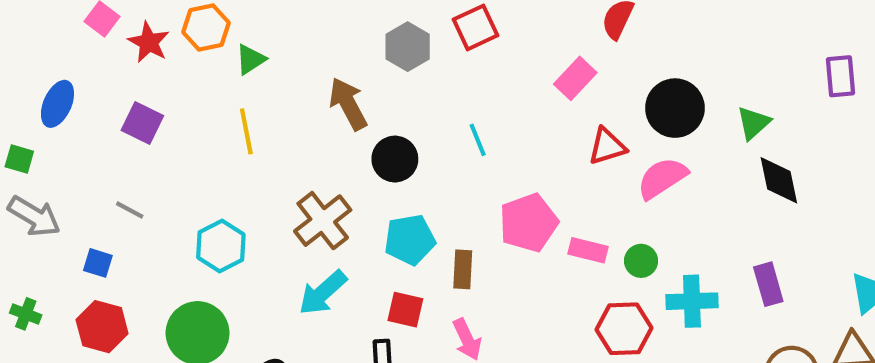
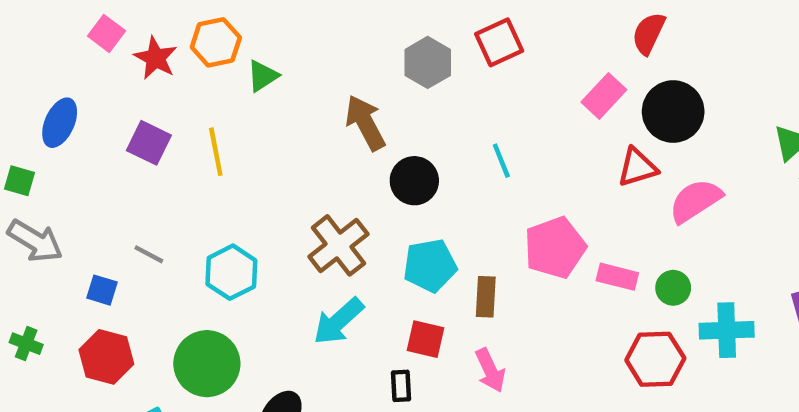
black circle: (675, 108) -> (673, 112), moved
yellow line: (246, 131) -> (216, 152), moved
gray line: (130, 210) -> (149, 254), moved

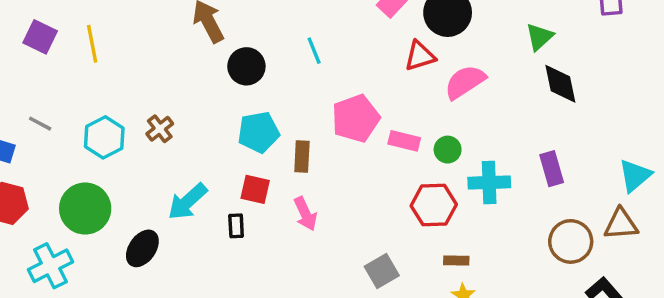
brown cross: (338, 245) -> (160, 129), moved, size x0.6
cyan arrow: (338, 321) -> (187, 202), moved

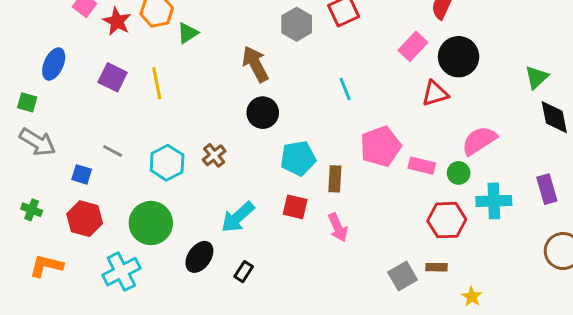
black circle: (246, 66) -> (263, 113), moved
pink semicircle: (465, 82) -> (479, 141), moved
black rectangle: (236, 226) -> (244, 272), moved, turned 36
brown rectangle: (456, 261) -> (436, 267), moved

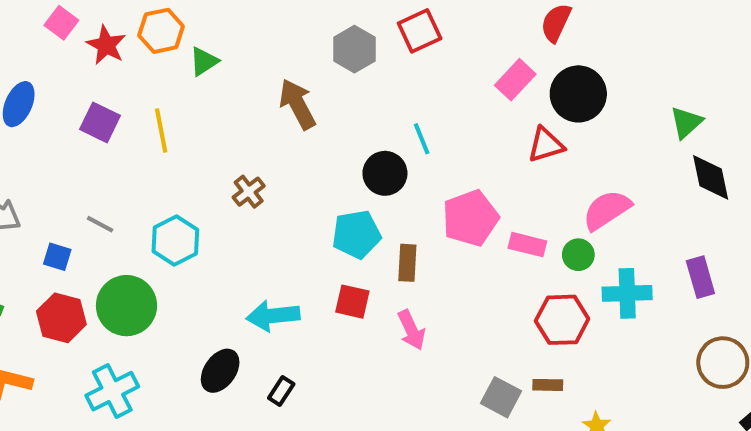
black circle: (263, 113) -> (385, 173), moved
brown cross: (214, 155) -> (249, 192), moved
cyan arrow: (238, 217) -> (273, 316), turned 36
green circle: (151, 223) -> (126, 306), moved
gray square: (403, 276) -> (501, 397), turned -32

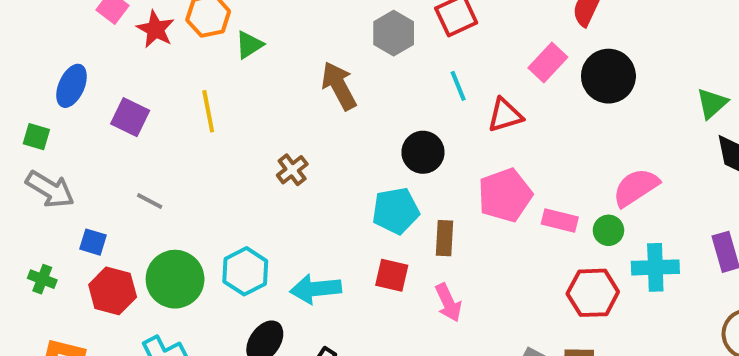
purple square: (100, 122) -> (130, 117), moved
cyan line: (422, 139) -> (458, 86), moved
red triangle: (546, 145) -> (505, 115), moved
cyan hexagon: (175, 240) -> (245, 271), moved
blue square: (57, 257) -> (93, 242), moved

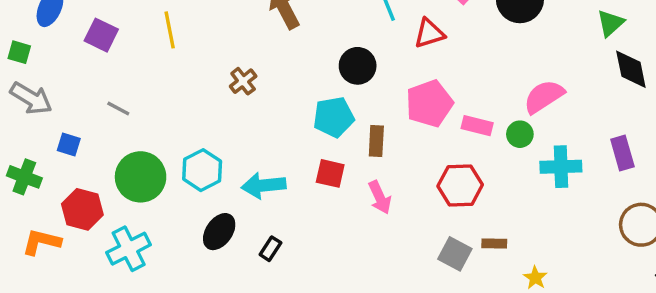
green cross: (42, 279) -> (24, 177), size x1.4
red hexagon: (113, 291) -> (82, 209), moved
red hexagon: (593, 293) -> (460, 185), moved

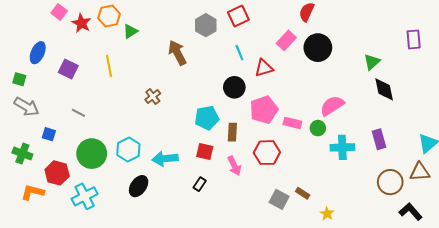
black circle: (358, 66) -> (234, 87), moved
red hexagon: (460, 185) -> (267, 153), moved
brown rectangle: (494, 244) -> (303, 193), turned 32
black rectangle: (270, 249) -> (200, 184), moved

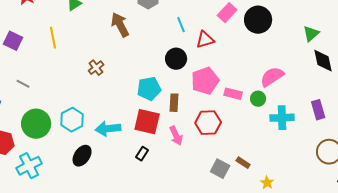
red square: (205, 152) -> (147, 122), size x1.5

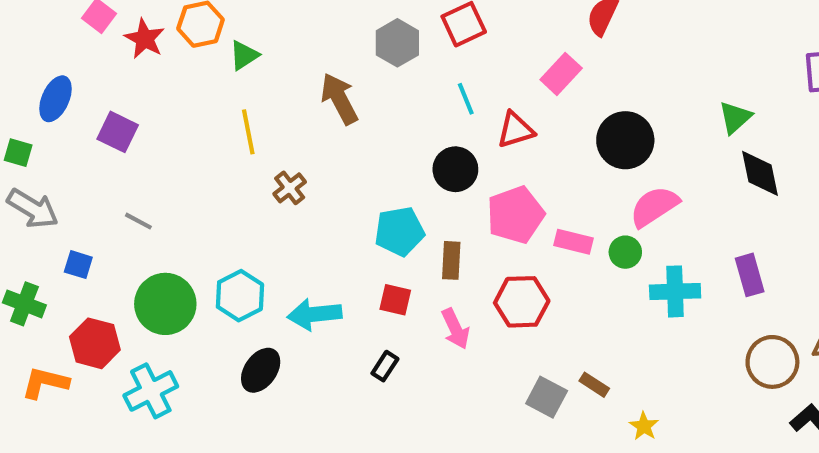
black circle: (258, 20) -> (625, 140), moved
yellow line: (53, 38) -> (248, 132), moved
red square: (147, 122) -> (395, 300), size x0.6

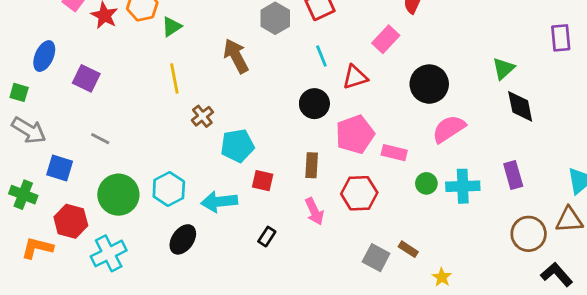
cyan pentagon: (399, 231) -> (237, 146), moved
green circle: (625, 252) -> (426, 183), moved
blue square: (78, 265) -> (60, 168), size x1.4
red square: (395, 300) -> (263, 181), moved

